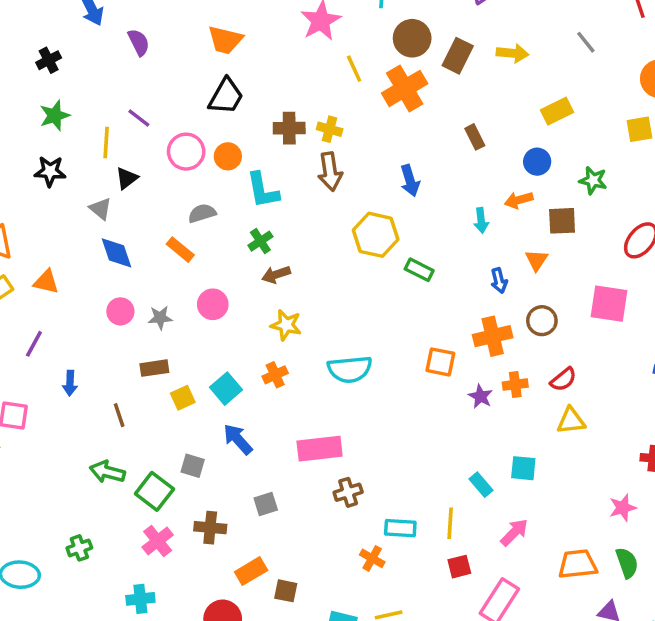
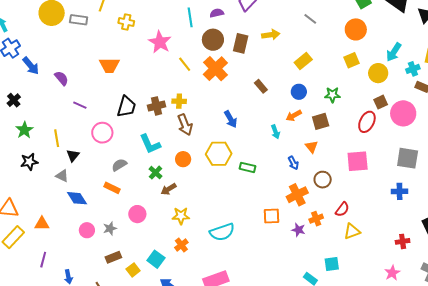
black trapezoid: (226, 96) -> (126, 107), moved
purple line: (139, 118) -> (80, 105), moved
orange circle: (228, 156) -> (183, 159), moved

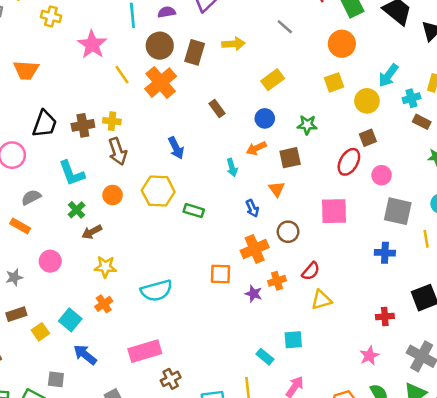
pink circle: (403, 113) -> (382, 175), moved, size x0.6

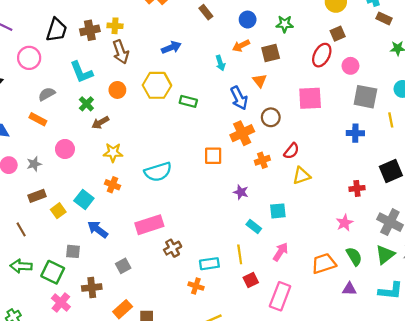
blue arrow: (176, 148) -> (171, 47), turned -84
blue arrow: (252, 208) -> (239, 98), size x1.5
purple star: (254, 294) -> (241, 192), moved
orange cross: (104, 304) -> (113, 185), turned -32

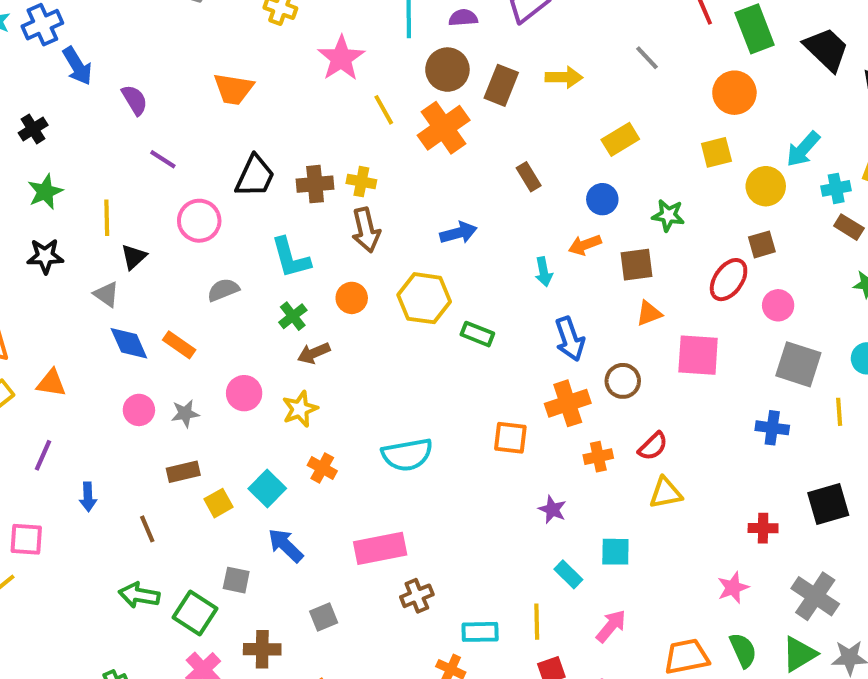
orange triangle: (260, 81) -> (649, 313), moved, turned 40
orange rectangle: (38, 119) -> (179, 345), moved
yellow star: (113, 152) -> (300, 409), moved, turned -30

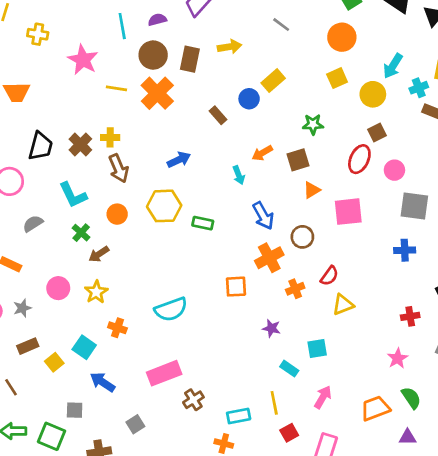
yellow line: (384, 110) -> (116, 88), turned -42
brown cross: (315, 184) -> (80, 144), turned -30
blue circle: (602, 199) -> (249, 99), moved

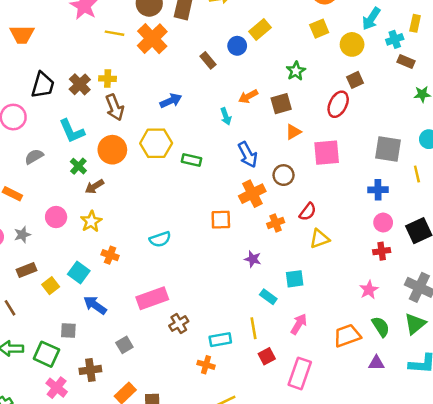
green star: (313, 124) -> (296, 71), turned -30
pink circle: (394, 170) -> (383, 223), moved
orange circle: (117, 214) -> (112, 150), size x1.5
cyan semicircle: (171, 309) -> (160, 239), size x0.7

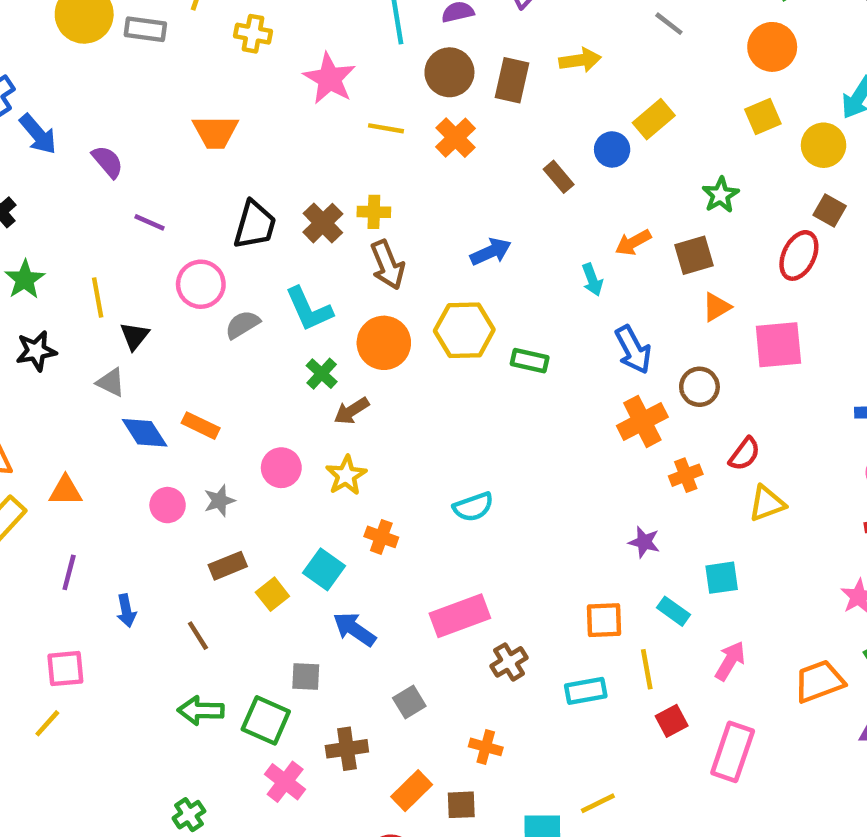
orange cross: (152, 39) -> (456, 138), size x0.7
brown square: (355, 80) -> (830, 211), turned -35
gray semicircle: (34, 157) -> (242, 324), moved
orange square: (221, 220) -> (604, 620), moved
orange cross: (206, 365) -> (486, 747), moved

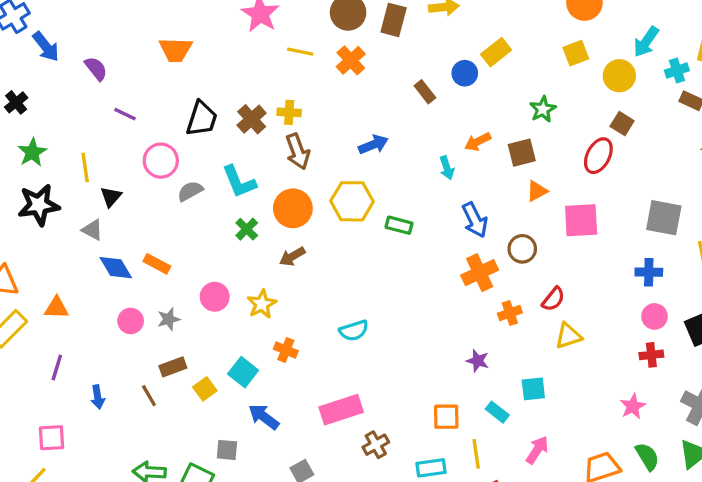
black star: (36, 351) -> (39, 205), size x1.4
brown arrow: (352, 411) -> (292, 256), moved
brown line: (198, 636) -> (149, 396), moved

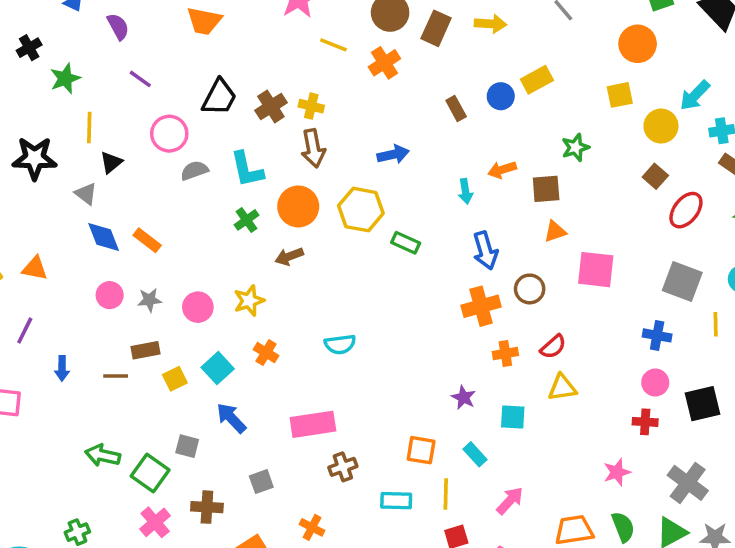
green star: (32, 152) -> (65, 78), moved
red ellipse: (598, 156) -> (686, 210), moved
pink circle: (215, 297) -> (198, 307), moved
cyan square: (533, 389) -> (513, 417), moved
brown line: (149, 396) -> (116, 376), turned -70

